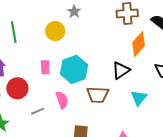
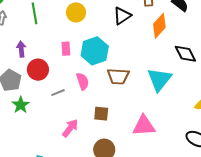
black triangle: (121, 70) -> (122, 16), moved
cyan triangle: (139, 98) -> (159, 79), size x1.5

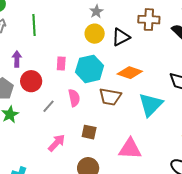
yellow circle: (76, 12) -> (95, 34), moved
orange diamond: (159, 26) -> (130, 73), moved, turned 60
gray line: (58, 93) -> (49, 106), turned -32

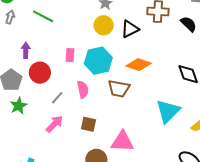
green line: (34, 25) -> (43, 16), turned -60
cyan triangle: (151, 105) -> (168, 111), moved
brown square: (89, 132) -> (89, 124), moved
pink arrow: (57, 143) -> (54, 124), moved
pink triangle: (130, 149) -> (122, 142), moved

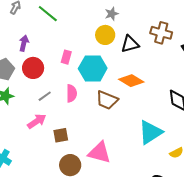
brown square: (89, 124) -> (61, 135), moved, turned -35

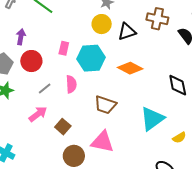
brown trapezoid: (107, 100) -> (105, 105), moved
brown square: (61, 135) -> (63, 127), turned -35

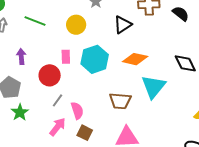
yellow circle: (102, 24) -> (76, 25), moved
red circle: (31, 61) -> (50, 75), moved
pink semicircle: (71, 84) -> (77, 111), moved
cyan triangle: (152, 119) -> (153, 87), moved

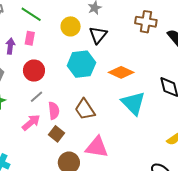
black triangle: (123, 25) -> (98, 35), moved, turned -30
pink rectangle: (66, 57) -> (30, 38), moved
cyan triangle: (153, 87) -> (133, 103), turned -36
brown trapezoid: (120, 101) -> (85, 109), moved, turned 40

